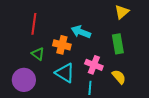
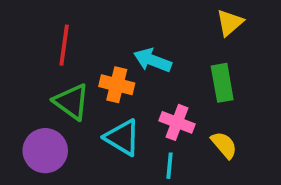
green triangle: (38, 54) -> (72, 102), size x1.5

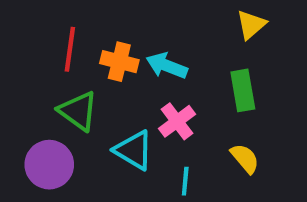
orange cross: (117, 85) -> (119, 62), moved
pink cross: (177, 122) -> (177, 121), moved, turned 32

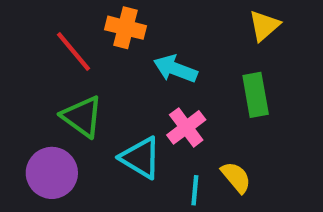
red line: (70, 49) -> (73, 52), turned -48
orange cross: (119, 62) -> (126, 28), moved
yellow semicircle: (245, 158) -> (236, 177), moved

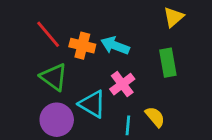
orange cross: (126, 28) -> (82, 46), moved
purple circle: (52, 173) -> (57, 120), moved

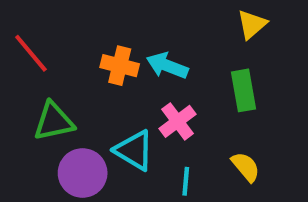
red line: (48, 34) -> (31, 53), moved
green triangle: (54, 77) -> (54, 121), moved, turned -48
yellow semicircle: (155, 117) -> (246, 167), moved

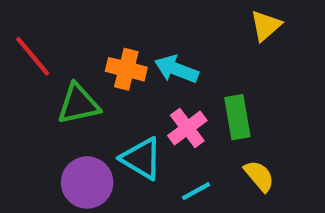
green rectangle: (244, 90) -> (237, 117), moved
green triangle: (54, 121) -> (78, 104), moved
cyan line: (186, 181) -> (196, 191), turned 56

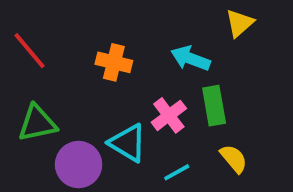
cyan arrow: (176, 69) -> (190, 58), moved
green triangle: (78, 104) -> (37, 123), moved

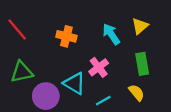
yellow triangle: (240, 23) -> (140, 26), moved
cyan arrow: (190, 58) -> (111, 34), turned 35
green rectangle: (214, 106) -> (142, 64), moved

